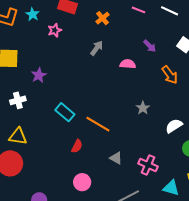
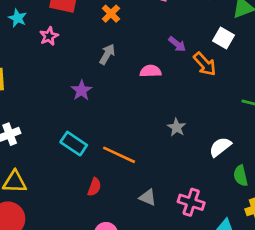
purple star: (39, 75) -> (81, 90), moved
orange arrow: (170, 75) -> (205, 64), moved

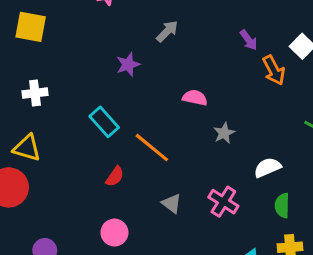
pink semicircle: (151, 71) -> (195, 98), moved
pink cross: (191, 202) -> (223, 202), moved

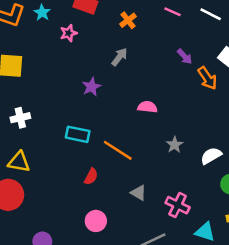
cyan rectangle: (104, 122) -> (78, 134), turned -30
gray star: (224, 133) -> (175, 145), moved
pink cross: (223, 202) -> (178, 205), moved

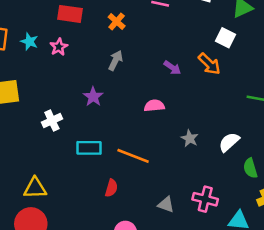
cyan star: (42, 13) -> (29, 42), moved
purple arrow: (185, 56) -> (172, 68), moved
white cross: (20, 118) -> (52, 121), moved
gray triangle: (139, 193) -> (166, 205), moved

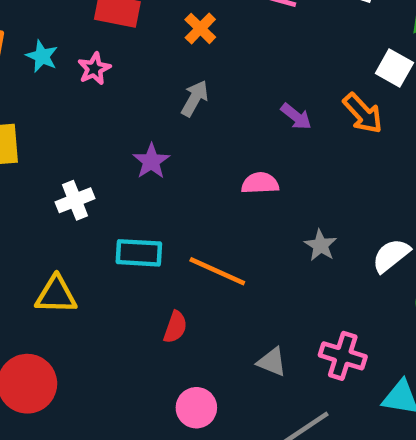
yellow triangle: (35, 188) -> (56, 295), moved

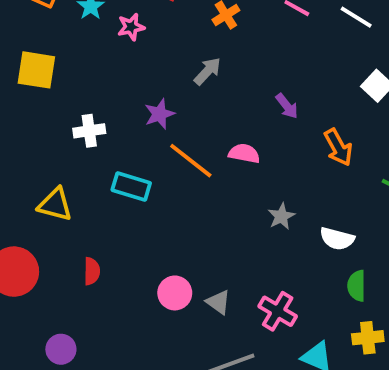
orange arrow: (363, 113) -> (338, 147), moved
white semicircle: (391, 256) -> (337, 239), turned -140
orange line: (217, 271) -> (191, 161), moved
red semicircle: (175, 327) -> (92, 271), moved, turned -32
pink circle: (196, 408) -> (175, 293), moved

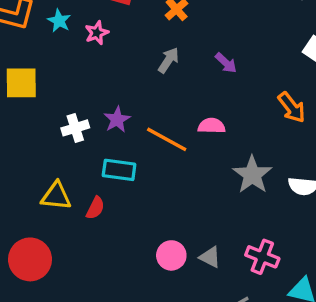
purple arrow: (287, 106) -> (226, 63), moved
purple star: (159, 114) -> (117, 120), moved
gray star: (281, 216) -> (252, 175), size x1.6
red semicircle: (92, 271) -> (95, 208), moved, turned 35

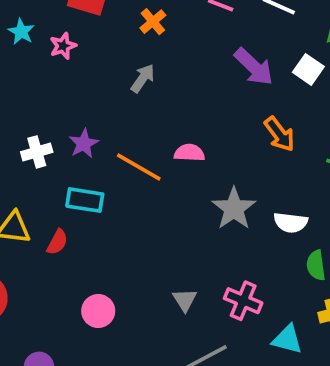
purple arrow: (226, 63) -> (254, 67), moved, size x1.6
pink circle: (171, 255) -> (98, 311), moved
gray triangle: (210, 257) -> (185, 300), turned 30

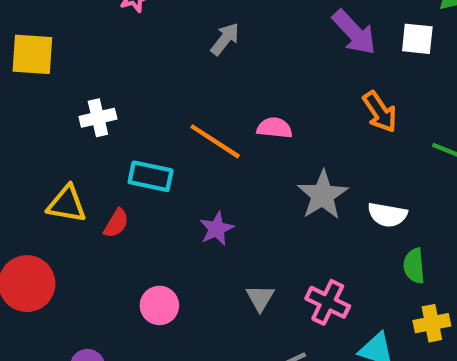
white square: (308, 69) -> (417, 39), turned -32
purple star: (84, 144) -> (217, 229), moved

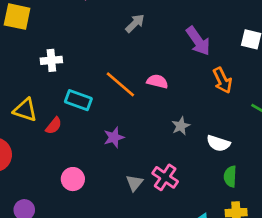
purple arrow: (354, 32) -> (198, 41), moved
gray star: (323, 195) -> (181, 126), size x0.6
pink cross: (328, 302) -> (165, 177), moved

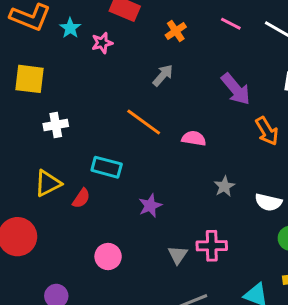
white cross: (51, 60) -> (56, 125), moved
orange line: (120, 84) -> (144, 122), moved
yellow triangle: (25, 110) -> (48, 183), turned -40
pink cross: (165, 177) -> (212, 246), turned -30

